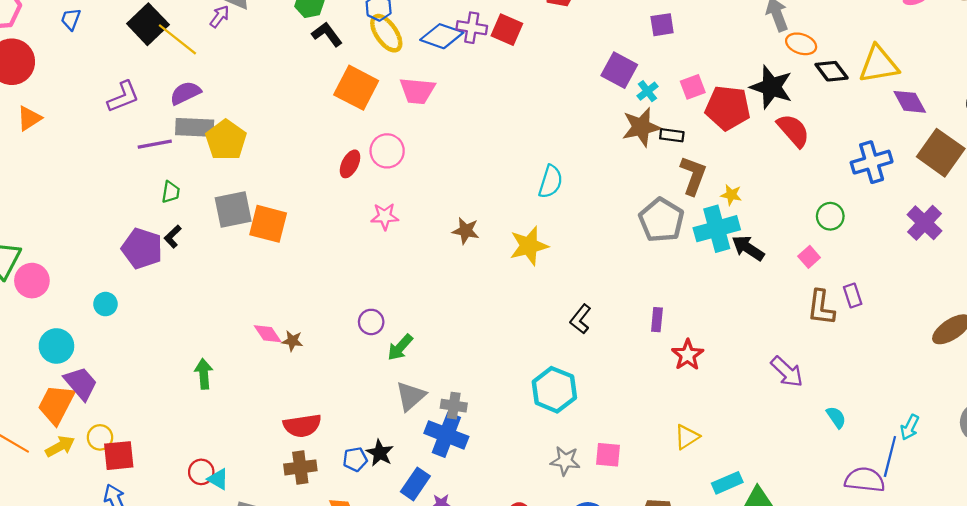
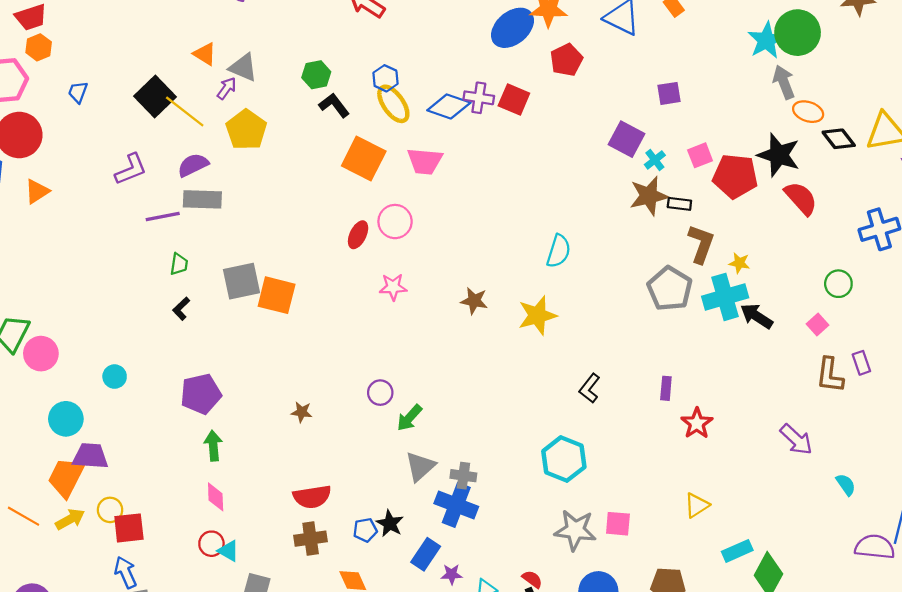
yellow pentagon: (226, 140) -> (246, 130), moved
purple pentagon: (142, 248) -> (201, 394), moved, turned -30
pink diamond: (268, 334) -> (216, 497), moved, turned 32
purple trapezoid: (81, 383) -> (90, 456), turned -45
gray star: (565, 461) -> (575, 530), size x1.4

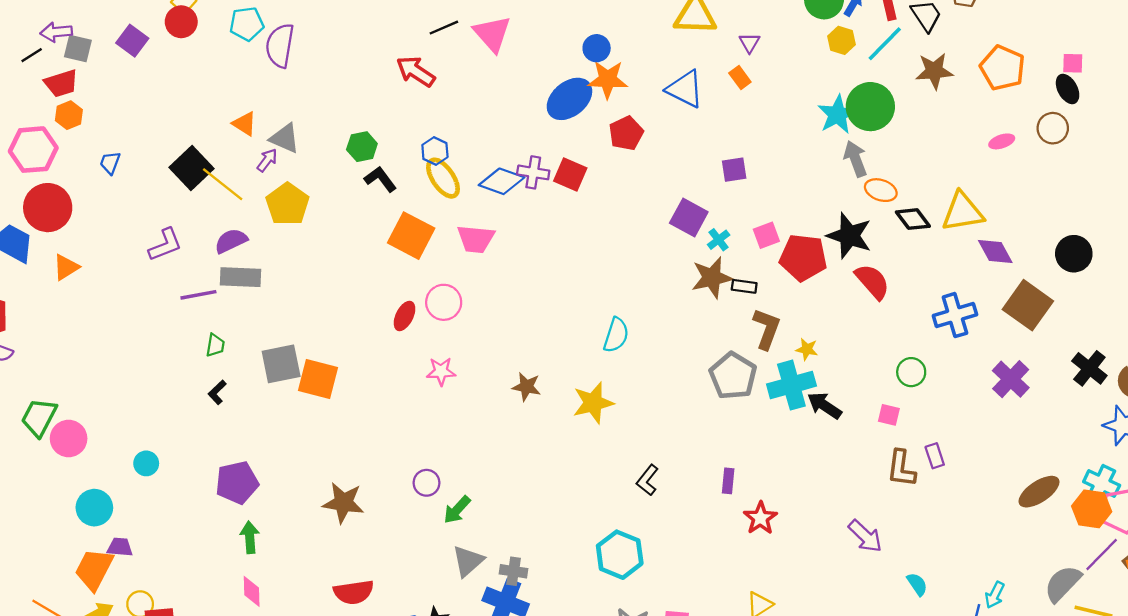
pink square: (818, 324) -> (889, 415), turned -35
brown star: (302, 412) -> (343, 503), size x1.8
purple trapezoid: (90, 456) -> (120, 547), size x0.7

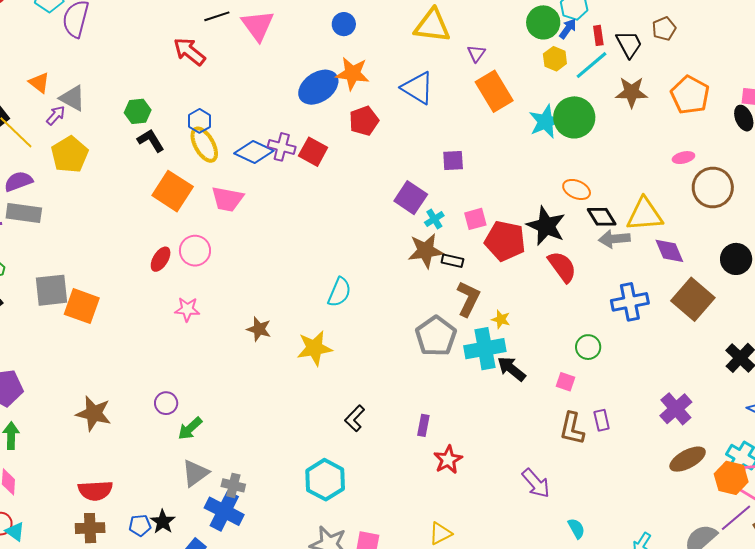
blue circle: (597, 48) -> (344, 24), moved
orange rectangle: (740, 77) -> (494, 91), moved, size x2.0
brown circle: (1053, 128) -> (713, 188), moved, size x1.5
gray arrow: (855, 159) -> (614, 239), moved, turned -80
purple cross: (1011, 379) -> (676, 409), moved

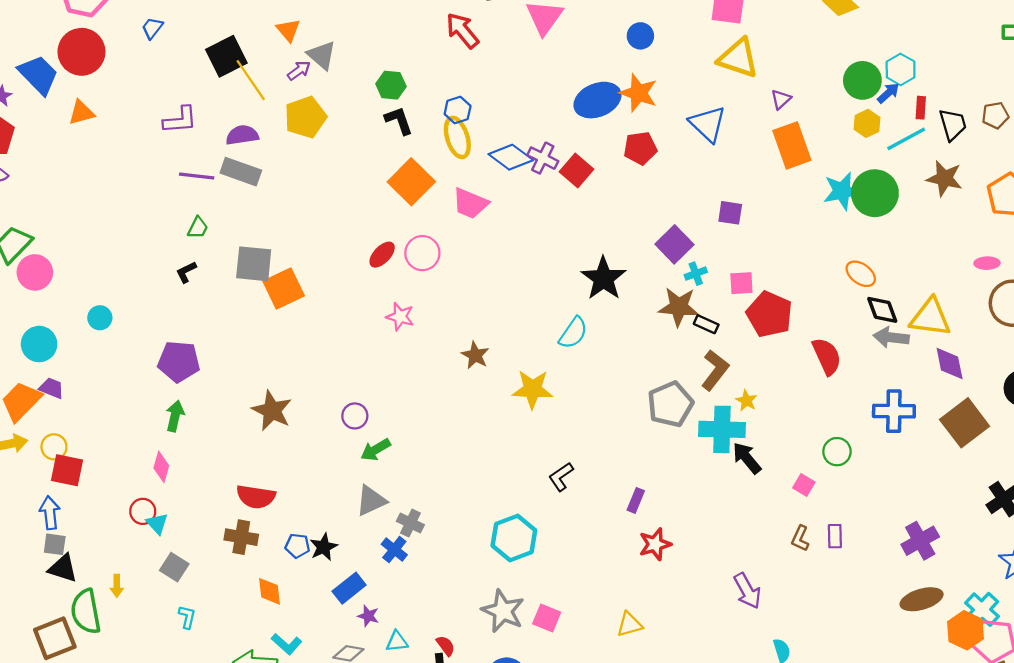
black star: (546, 226) -> (603, 278), moved
orange square: (82, 306) -> (284, 288), turned 33
brown L-shape: (572, 428) -> (800, 538), size x0.7
blue cross: (224, 511) -> (394, 550), size x0.6

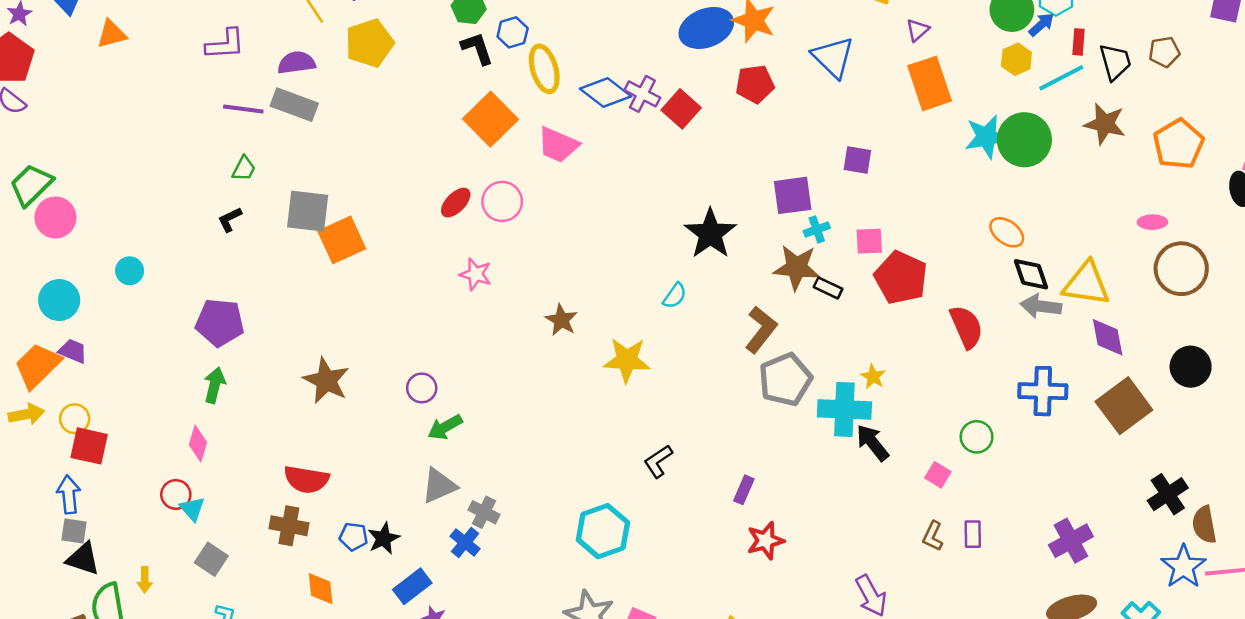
blue hexagon: (458, 110) -> (513, 32), moved
purple square: (674, 244) -> (793, 195), turned 36
cyan semicircle: (573, 333) -> (675, 296), size x0.7
brown L-shape: (715, 370) -> (761, 330), moved

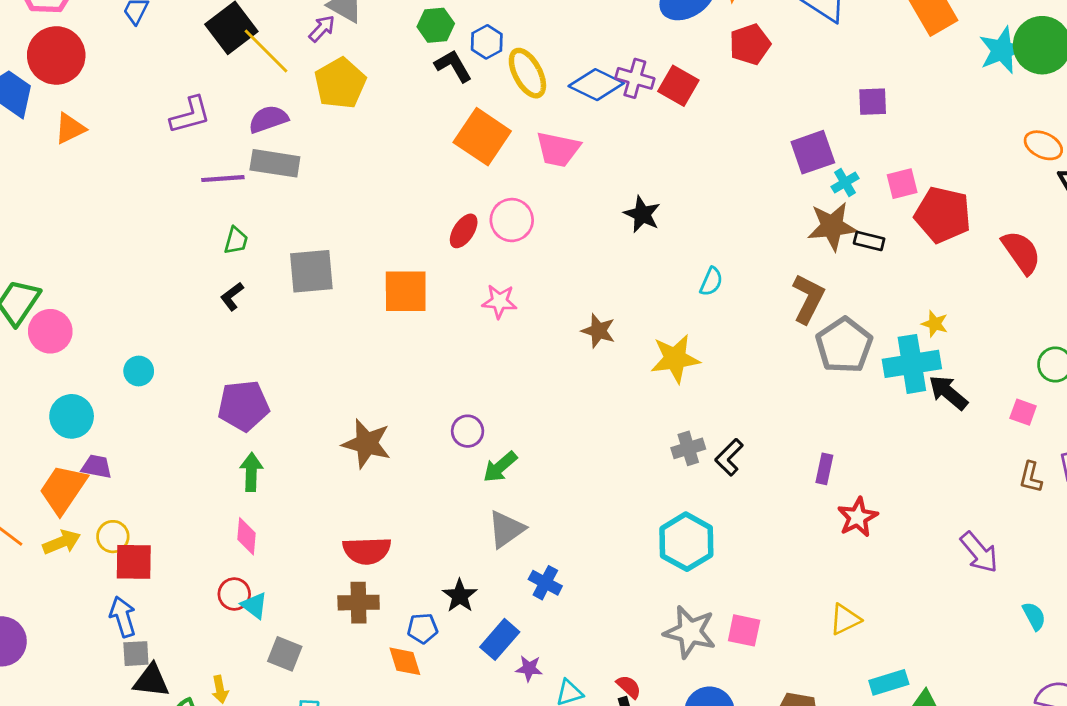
black star: (710, 234) -> (642, 214), moved, size x0.7
orange square: (342, 240) -> (406, 291), moved, turned 36
gray cross: (484, 512) -> (688, 448), moved, turned -32
blue pentagon: (353, 537) -> (423, 628), moved

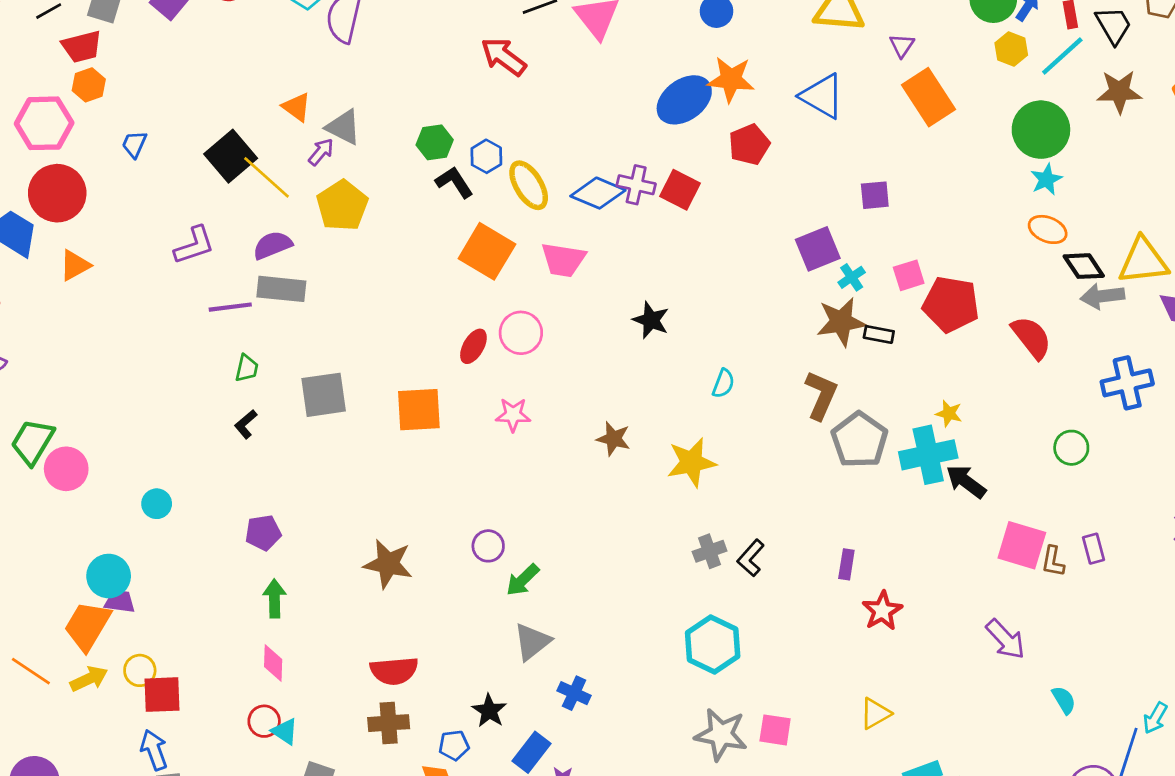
cyan star: (1002, 50) -> (1046, 179), moved, size x0.7
purple pentagon: (244, 406) -> (263, 533), size x0.7
pink square: (1023, 412) -> (1022, 545), moved, size x1.8
cyan circle: (72, 416) -> (109, 576), moved

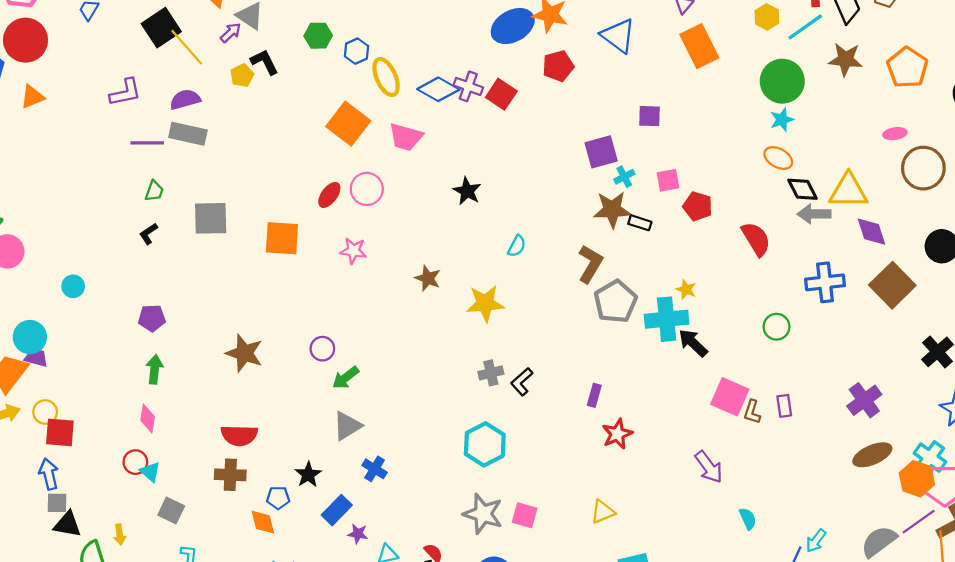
black L-shape: (454, 182) -> (265, 62), moved
yellow pentagon: (342, 206) -> (242, 76), size x0.6
red pentagon: (951, 304) -> (698, 206), size x0.7

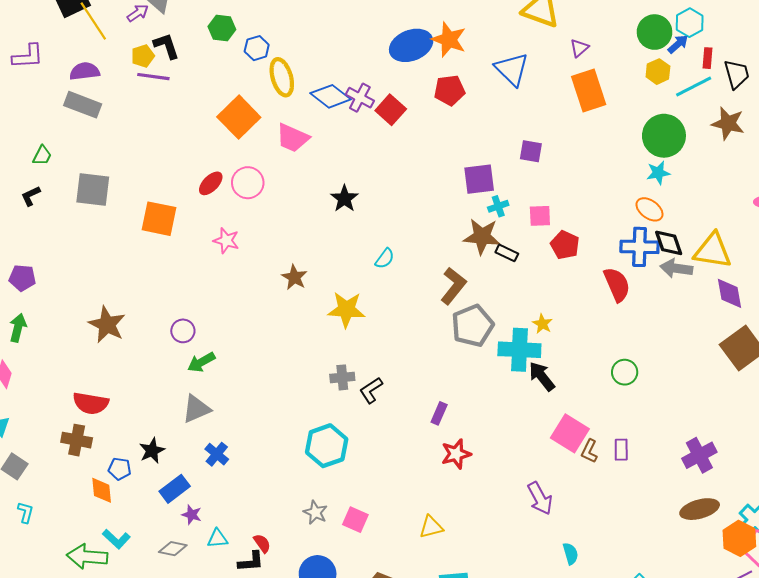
purple line: (147, 143) -> (153, 77), moved
blue cross: (825, 282) -> (640, 247), moved
gray star: (483, 514) -> (315, 512), size x0.6

